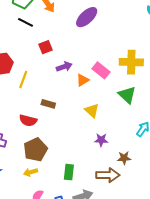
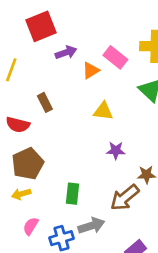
red square: (46, 47) -> (41, 26), size x1.6
brown rectangle: (48, 104) -> (45, 102), turned 48
yellow triangle: (92, 111) -> (103, 111), turned -35
brown arrow: (108, 175) -> (125, 198), turned 140

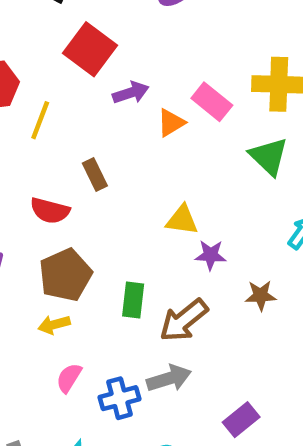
red square: (41, 26) -> (90, 49), turned -32
yellow triangle: (103, 111) -> (182, 220), moved
green rectangle: (73, 194) -> (133, 300), moved
brown arrow: (125, 198) -> (184, 320), moved

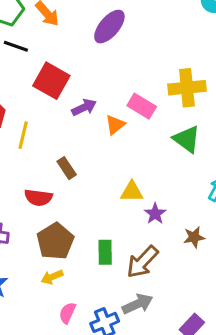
purple star: (211, 255) -> (155, 214), turned -30

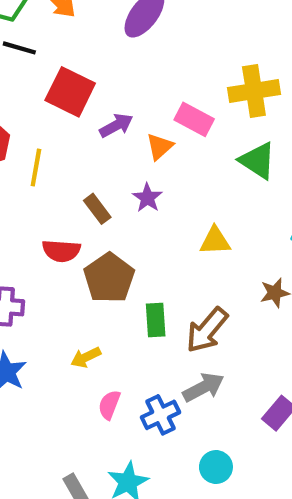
yellow triangle: (132, 192) -> (215, 241), moved
purple star: (155, 214) -> (147, 198), moved
brown pentagon: (55, 241) -> (109, 278), moved

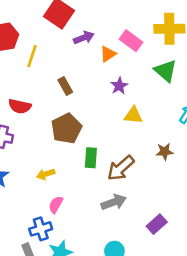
purple star: (147, 198) -> (119, 86), moved
red semicircle: (61, 251) -> (20, 106), moved
blue cross: (160, 415) -> (41, 229), moved

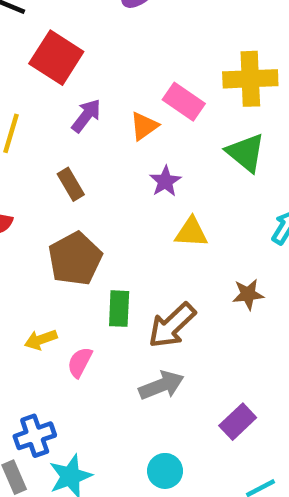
purple arrow: (84, 38) -> (86, 116), moved, turned -30
pink semicircle: (56, 205) -> (80, 362), moved

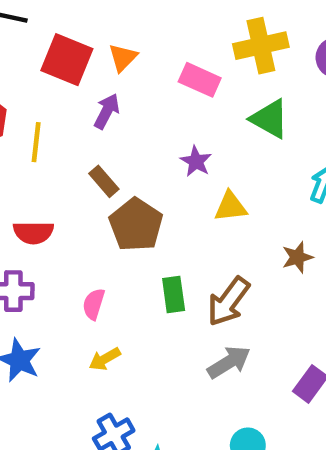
orange triangle: (144, 126) -> (123, 58), moved
brown pentagon: (75, 259) -> (136, 225), moved
yellow arrow: (41, 340) -> (105, 359), moved
pink semicircle: (80, 362) -> (94, 304), moved

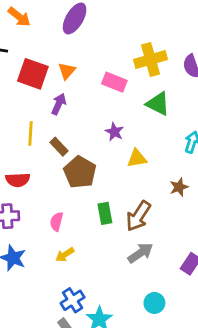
yellow line: (36, 142) -> (31, 134), moved

